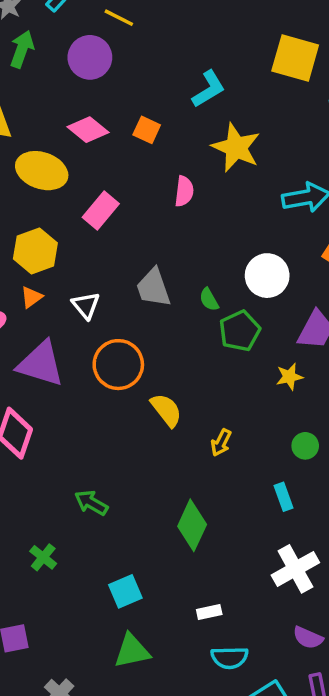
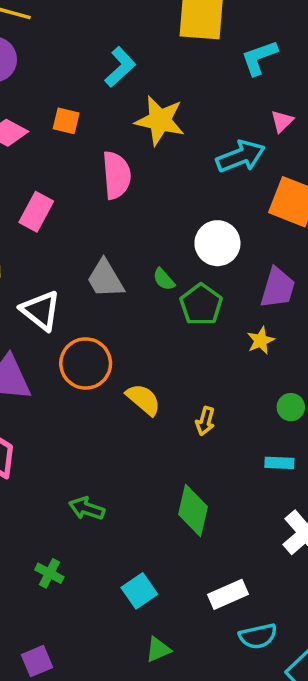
pink semicircle: (184, 191) -> (116, 175), size x1.5
white triangle: (86, 305) -> (41, 310), size x1.4
cyan rectangle: (284, 497) -> (279, 463), turned -56
white rectangle: (209, 612) -> (228, 594), size x1.5
green triangle: (132, 651) -> (158, 650), size x0.7

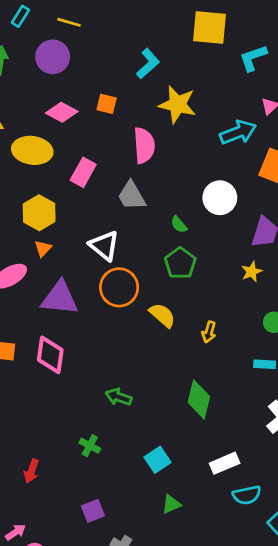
gray trapezoid: (105, 279) -> (132, 196), moved
green pentagon: (201, 305) -> (180, 263), moved
white triangle: (41, 310) -> (104, 246), moved
purple square: (37, 661) -> (93, 511), moved

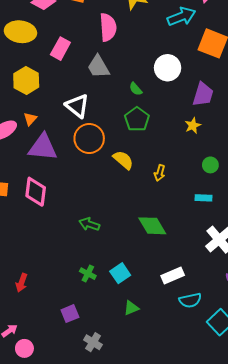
orange triangle: (43, 248) -> (30, 119), moved
green diamond: (199, 399) -> (152, 226), turned -44
green cross: (90, 446) -> (88, 274), moved

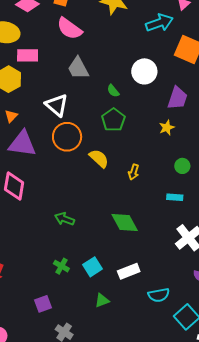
pink semicircle: (108, 27) -> (69, 29), moved, turned 128
pink rectangle: (60, 49) -> (28, 55), moved, turned 60
white rectangle: (173, 276) -> (129, 271), moved

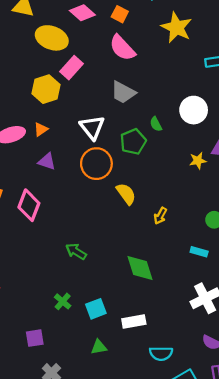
pink rectangle: (28, 55) -> (72, 68), turned -60
gray trapezoid: (78, 68) -> (123, 92), turned -45
green pentagon: (113, 120) -> (133, 142), moved
yellow star: (167, 128) -> (198, 161), moved
purple triangle: (22, 144) -> (47, 161), size x0.6

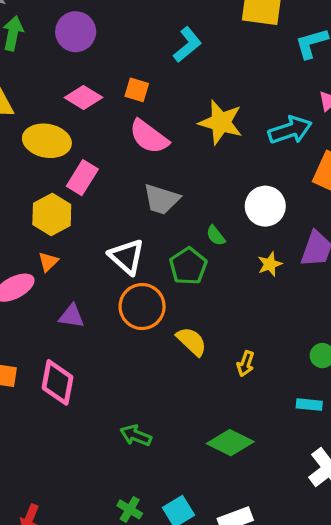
yellow star: (177, 27) -> (221, 122), moved
orange triangle: (41, 129) -> (48, 262), moved
yellow star: (198, 161) -> (270, 264), moved
green diamond: (140, 268) -> (230, 443), turned -36

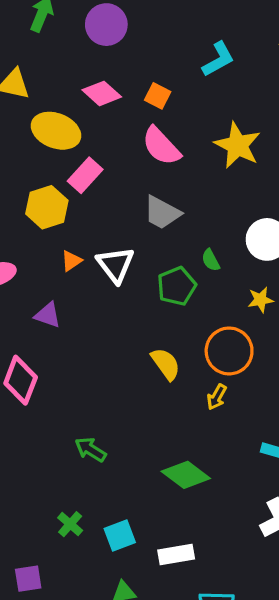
orange triangle: (48, 262) -> (71, 261), moved
orange circle: (142, 307) -> (229, 351), moved

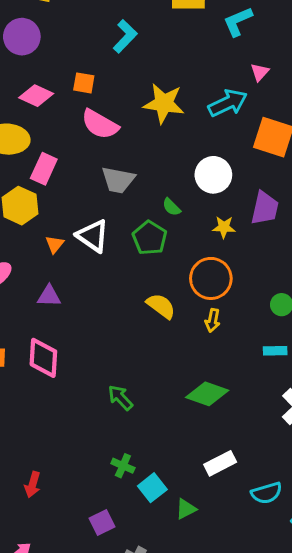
yellow star: (261, 300) -> (224, 227), turned 30
green arrow: (90, 449) -> (120, 398), turned 32
cyan square: (120, 535) -> (152, 488), moved

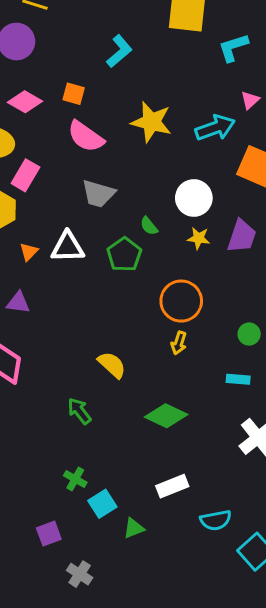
yellow star: (224, 227) -> (199, 238), moved
white triangle: (93, 236) -> (68, 247), turned -42
yellow semicircle: (161, 306) -> (112, 365), moved

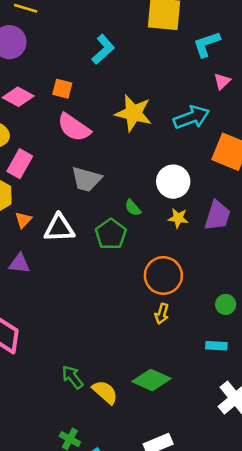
pink triangle: (250, 100) -> (222, 81), moved
orange triangle: (29, 252) -> (23, 220), moved
purple triangle: (18, 303) -> (19, 264), moved
yellow semicircle: (112, 365) -> (105, 392), moved

